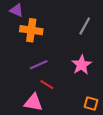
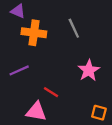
gray line: (85, 26) -> (74, 28), moved, turned -54
purple line: (39, 65) -> (19, 70), moved

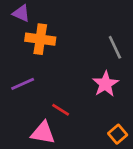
gray line: (74, 28) -> (115, 47), moved
orange square: (99, 113) -> (118, 134), turned 35

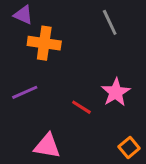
gray line: (115, 47) -> (110, 22), moved
red line: (61, 110) -> (81, 107), moved

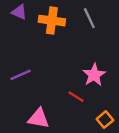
orange cross: (44, 43) -> (52, 21), moved
red line: (81, 107) -> (76, 97), moved

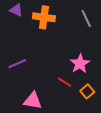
gray line: (89, 18) -> (86, 18), moved
orange square: (105, 120) -> (87, 91), moved

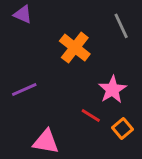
orange cross: (44, 17) -> (75, 48), moved, turned 30

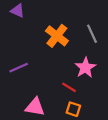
gray line: (121, 26) -> (92, 34), moved
orange square: (123, 129) -> (73, 109), moved, turned -32

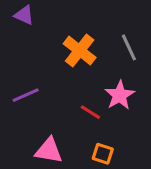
red line: (69, 87) -> (90, 112), moved

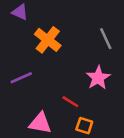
orange cross: (80, 51) -> (48, 40), moved
red line: (90, 112) -> (70, 102), moved

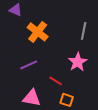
gray line: (106, 39) -> (84, 31), turned 36
purple line: (21, 78) -> (29, 65), moved

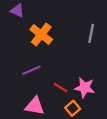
pink star: (78, 62) -> (85, 88), moved, turned -30
orange square: (67, 100) -> (73, 108), turned 32

